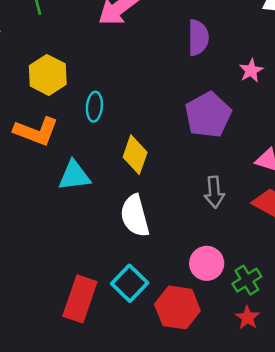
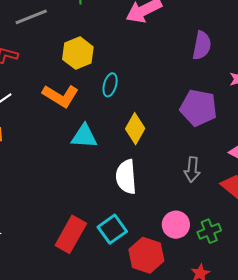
purple pentagon: (208, 115) -> (198, 108), turned 30
green cross: (247, 280) -> (209, 231), moved

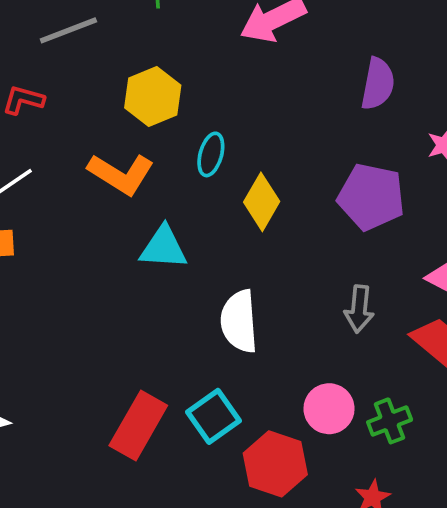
yellow diamond: (135, 129) -> (262, 202), moved

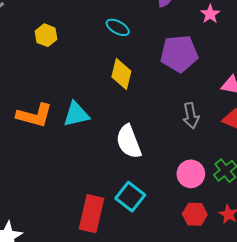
yellow hexagon: (153, 96) -> (46, 35), size x0.7
cyan ellipse: (211, 154) -> (118, 27), moved, turned -60
orange L-shape: (121, 174) -> (34, 115), moved
red hexagon: (275, 464) -> (195, 214), moved, size x0.7

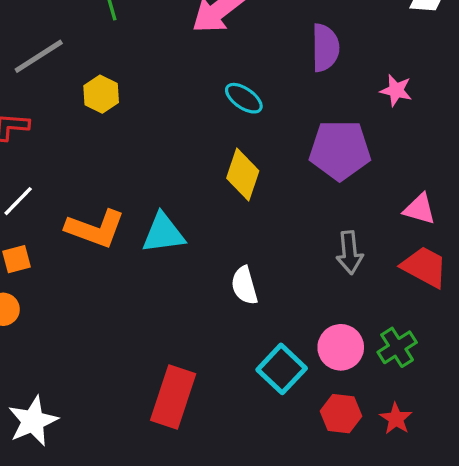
pink star: (210, 14) -> (396, 90), turned -30
yellow hexagon: (46, 35) -> (101, 94), moved
white semicircle: (129, 142) -> (244, 286), size x0.7
cyan square: (130, 197) -> (282, 369), moved

